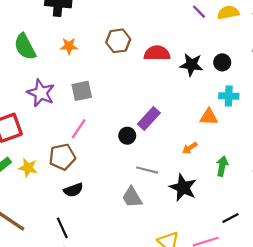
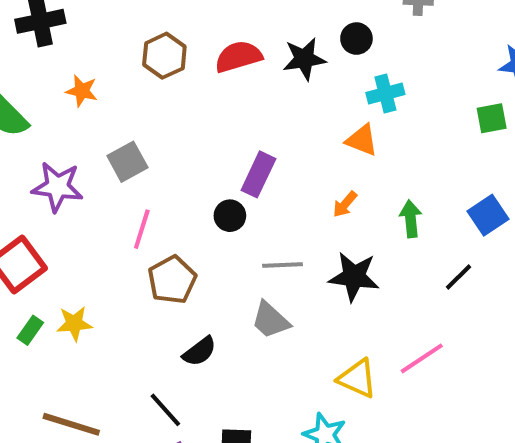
orange star: (69, 46) -> (82, 91), turned 30
orange triangle: (209, 117) -> (362, 140), turned 36
brown pentagon: (62, 157) -> (172, 280), moved
black semicircle: (73, 190) -> (199, 351), moved
black line: (231, 218) -> (459, 277), moved

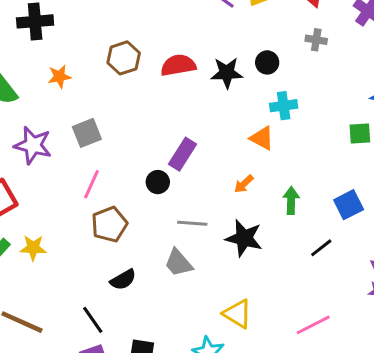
orange star: (82, 91) -> (59, 77), turned -30
pink line: (422, 358) -> (313, 325), moved

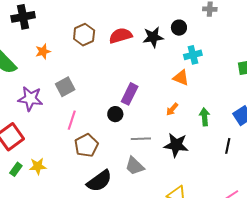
black line: (321, 248) -> (228, 146), turned -35
black semicircle: (123, 280) -> (99, 181), size x1.5

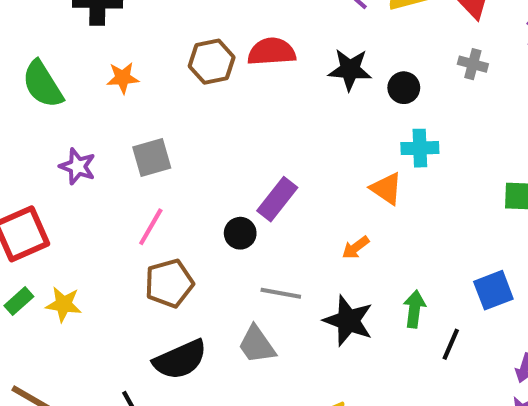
red semicircle: (121, 36) -> (272, 52), moved
black star: (153, 37) -> (350, 70), moved
purple star: (30, 99) -> (78, 166), size x0.7
green arrow: (205, 117) -> (414, 309), moved

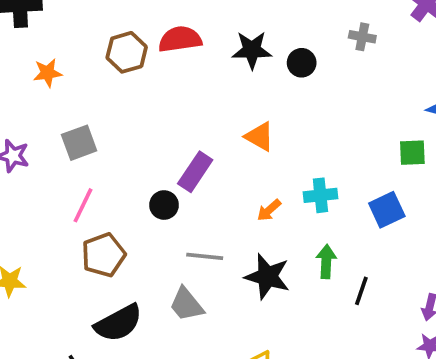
cyan cross: (420, 148) -> (320, 195), moved
orange triangle: (386, 189) -> (260, 137), moved
blue square: (493, 290) -> (387, 210), moved

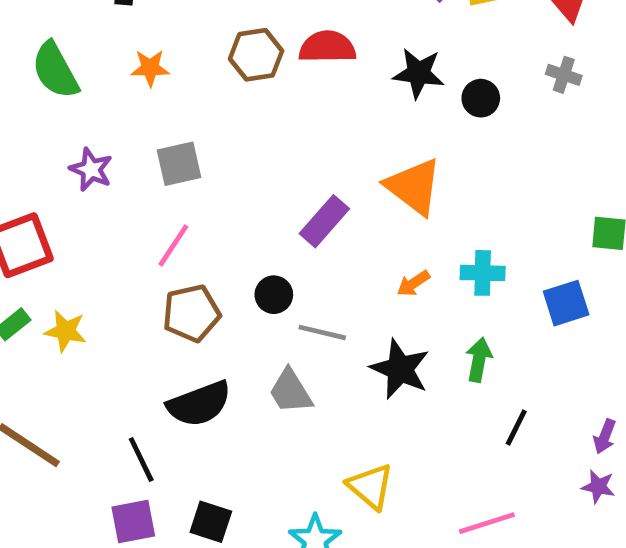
orange triangle: (260, 137) -> (414, 187), size x1.5
black circle: (164, 205) -> (274, 295), moved
black line: (361, 291) -> (516, 428), moved

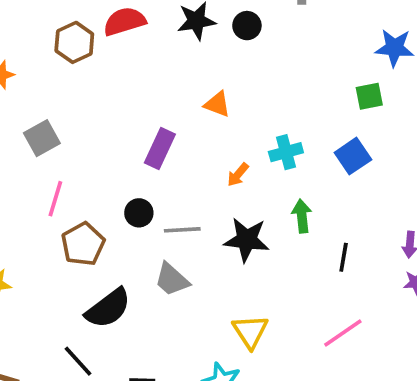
orange triangle: (414, 187) -> (217, 104), size x0.6
yellow triangle: (370, 486) -> (250, 331), turned 33

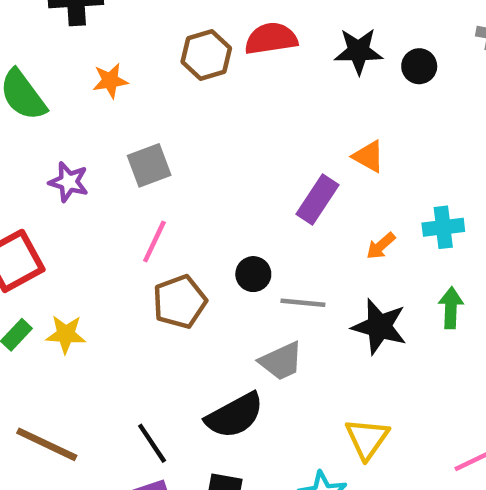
purple rectangle: (160, 149) -> (318, 199), moved
gray trapezoid: (172, 279) -> (281, 361), turned -75
black semicircle: (108, 308) -> (235, 415), moved

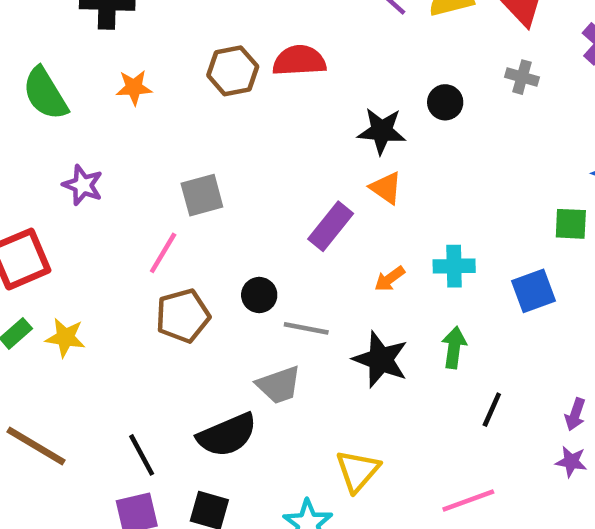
black star: (359, 51) -> (382, 131), moved
gray square: (149, 165) -> (202, 195), moved

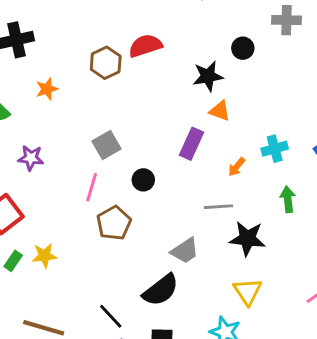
gray cross: (522, 77) -> (287, 20), size x1.4
black circle: (259, 295) -> (143, 180), moved
gray line: (306, 328) -> (218, 207), moved
black star: (381, 360) -> (247, 239), moved

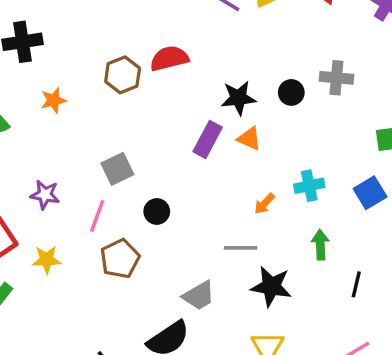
gray cross: (287, 20) -> (336, 78), moved
black circle: (243, 48) -> (291, 92), moved
purple rectangle: (192, 144) -> (208, 139), moved
purple star: (31, 158) -> (45, 195), moved
yellow star: (45, 256) -> (47, 260), moved

